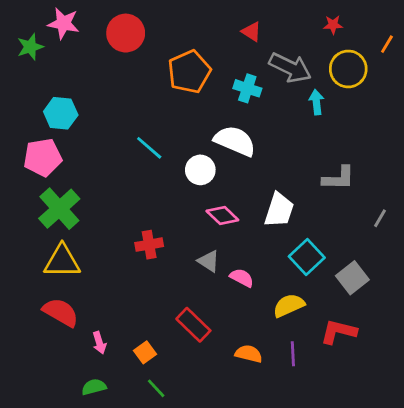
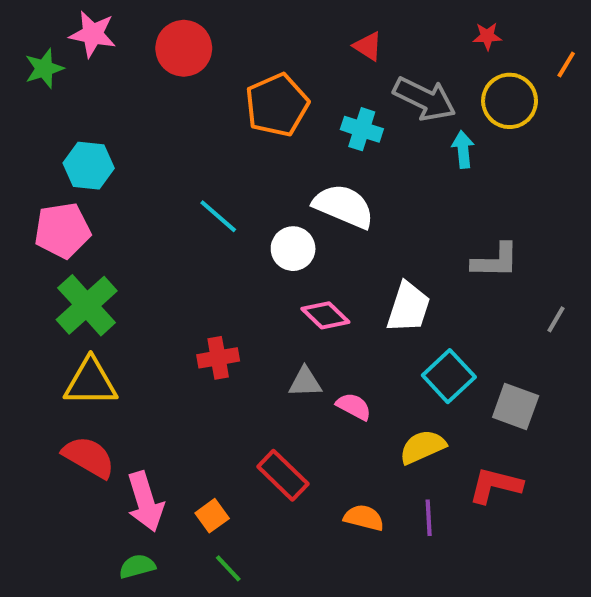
gray triangle: (209, 261) -> (305, 382), turned -35
gray square: (352, 278) -> (516, 406), turned -32
pink arrow: (99, 343) -> (145, 502), size x1.8

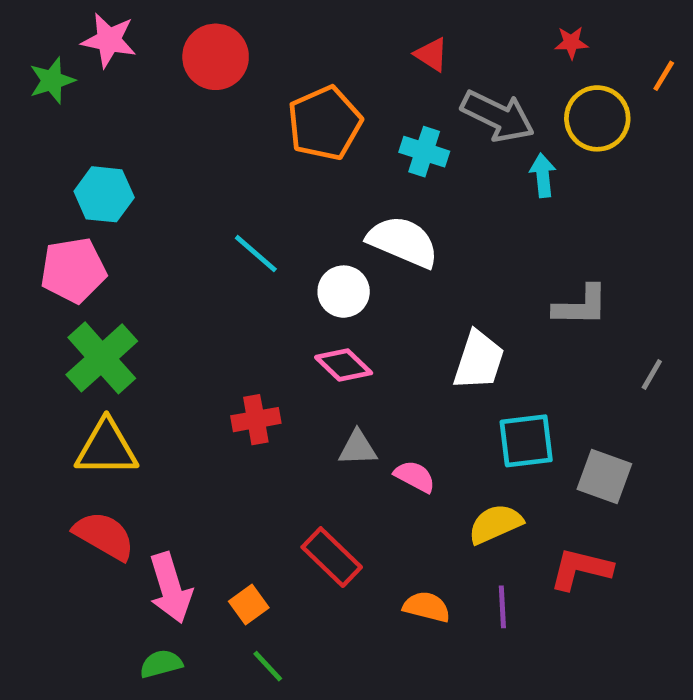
pink diamond: (325, 315) -> (344, 365), moved
cyan square: (449, 376) -> (526, 441), turned 36

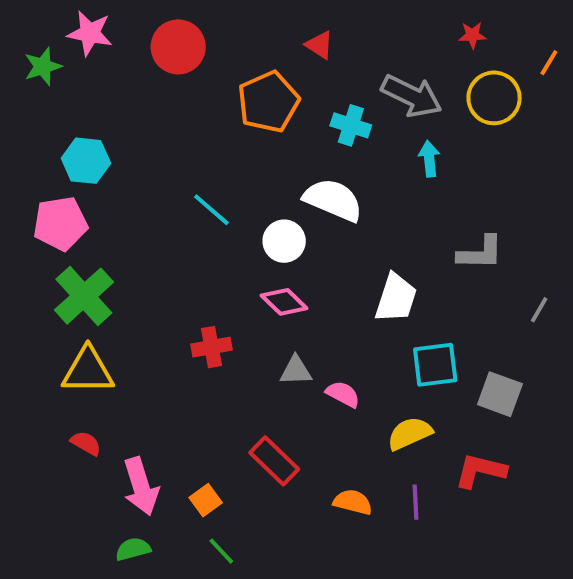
red triangle: (431, 54) -> (319, 45), moved
cyan arrow: (543, 175) -> (429, 159), moved
red semicircle: (104, 536) -> (86, 443), size x0.6

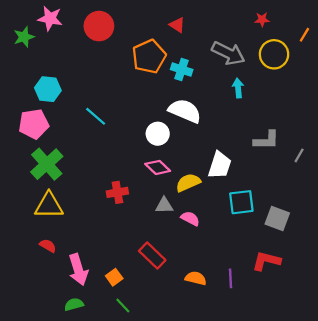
cyan cross: (351, 125) -> (182, 70), moved
cyan line: (211, 210) -> (96, 116), moved
gray line: (539, 310) -> (299, 155), moved
yellow semicircle: (410, 433) -> (188, 183), moved

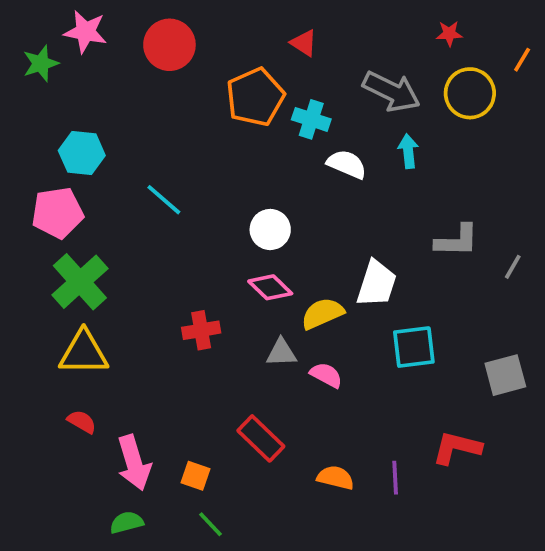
white semicircle: (185, 111) -> (347, 164), moved, size x0.7
gray square: (277, 218) -> (505, 375), moved, turned -35
orange square: (114, 277) -> (196, 476), turned -35

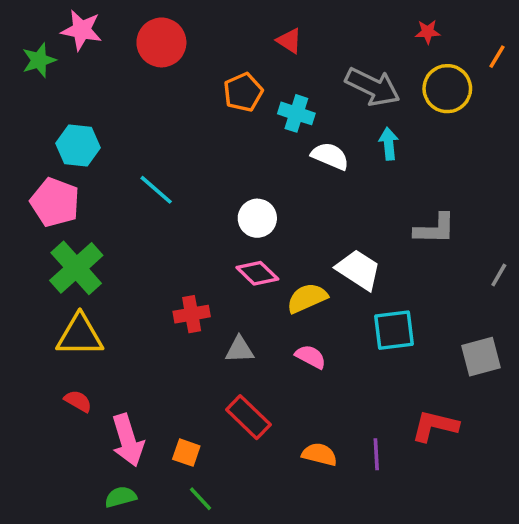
orange pentagon: (255, 97) -> (243, 92), size x0.7
pink pentagon: (58, 213) -> (55, 202), turned 30
gray line: (513, 267) -> (499, 275), moved
white trapezoid: (377, 284) -> (359, 270), turned -75
gray triangle: (281, 353) -> (240, 350), moved

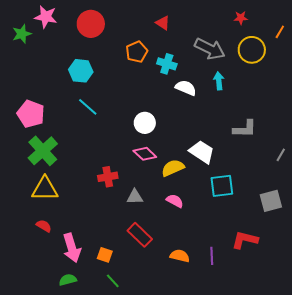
cyan hexagon: (78, 145) -> (81, 71), moved

